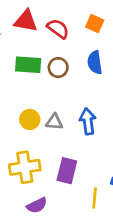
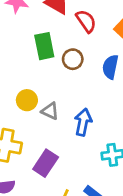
green rectangle: (28, 65) -> (44, 46), turned 55

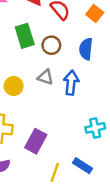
gray triangle: (50, 111) -> (45, 77), moved
blue arrow: (83, 122) -> (71, 83), moved

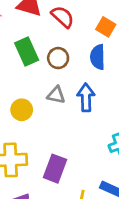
orange square: (95, 13) -> (106, 27), moved

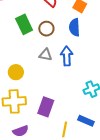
yellow circle: (22, 110) -> (16, 72), moved

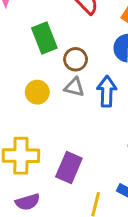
brown circle: (46, 29) -> (76, 59), moved
yellow circle: (16, 72) -> (37, 92), moved

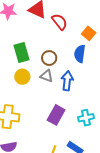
green rectangle: (44, 38) -> (22, 52), moved
purple rectangle: (69, 167) -> (56, 115), moved

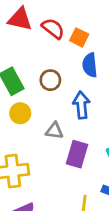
orange square: (89, 33) -> (79, 37), moved
gray triangle: (47, 76) -> (54, 131), moved

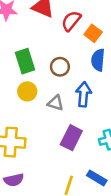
red semicircle: (53, 29) -> (71, 21), turned -100
gray triangle: (54, 131) -> (56, 103), moved

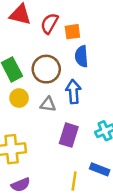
orange square: (93, 33) -> (72, 32), turned -35
brown circle: (60, 67) -> (46, 69), size x1.5

